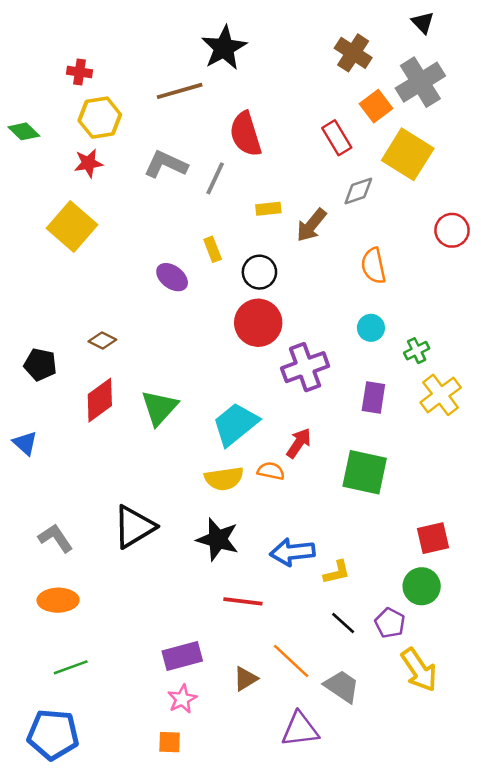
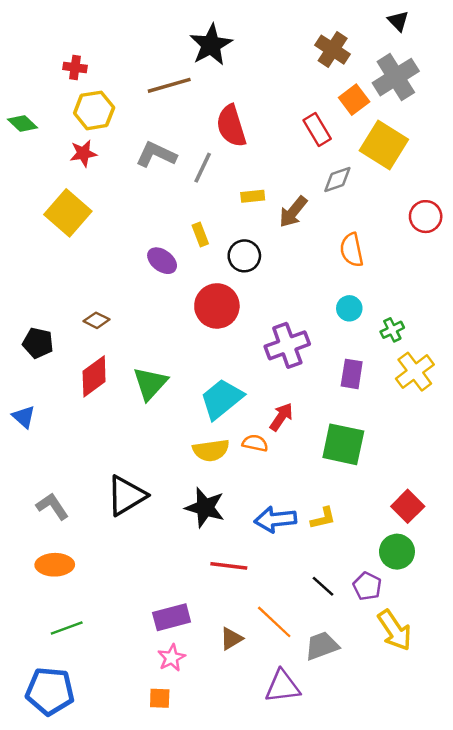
red circle: (258, 323) -> (217, 306), moved
red square: (433, 538) -> (408, 506), turned -32
yellow L-shape: (337, 572) -> (323, 518), moved
gray trapezoid: (342, 686) -> (322, 646), turned -54

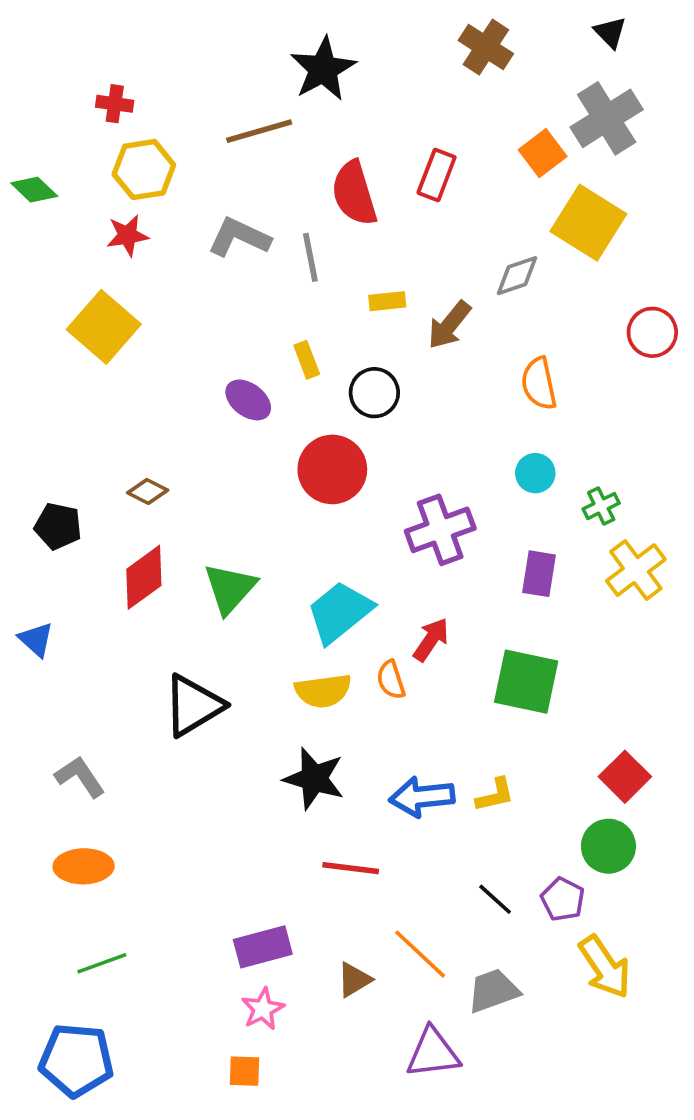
brown cross: (333, 50) -> (486, 47), moved
red rectangle: (317, 129) -> (437, 175), moved, turned 52
gray line: (203, 168) -> (310, 257), turned -36
orange semicircle: (255, 443) -> (391, 680), turned -120
black triangle: (126, 496) -> (193, 705), moved

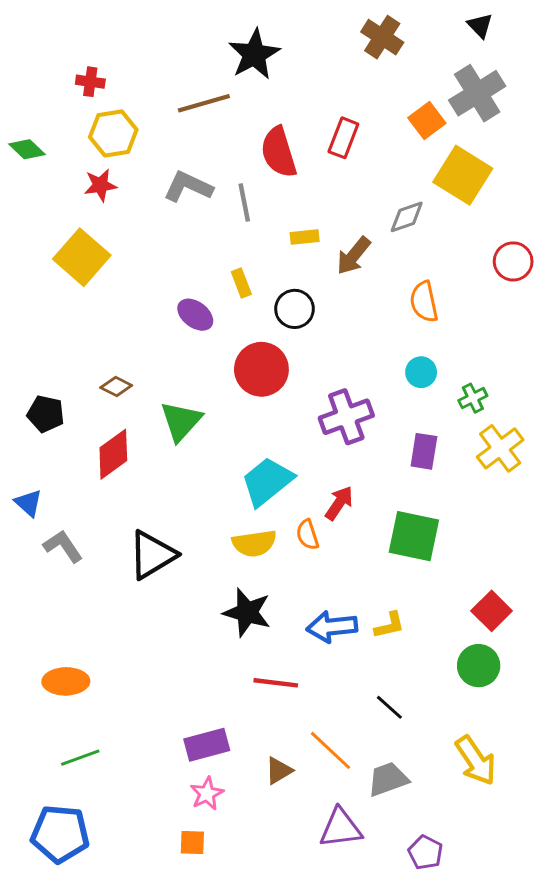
green triangle: (230, 588) -> (181, 421), moved
gray L-shape: (80, 777) -> (63, 546), moved
purple pentagon: (563, 899) -> (425, 853), moved

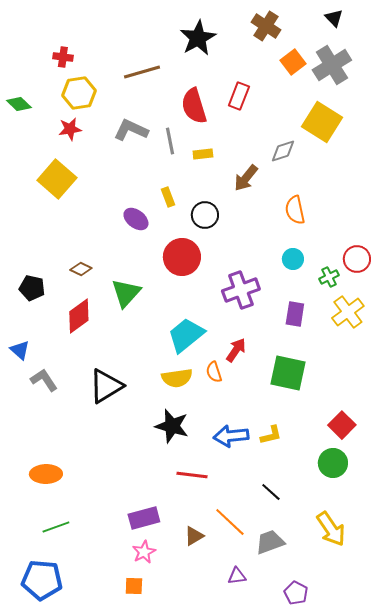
black star: (254, 54) -> (198, 38), moved
orange square: (427, 121) -> (293, 62), moved
yellow rectangle: (305, 237) -> (203, 154), moved
red circle: (513, 261) -> (357, 259), moved
purple triangle: (341, 828) -> (237, 576), size x0.6

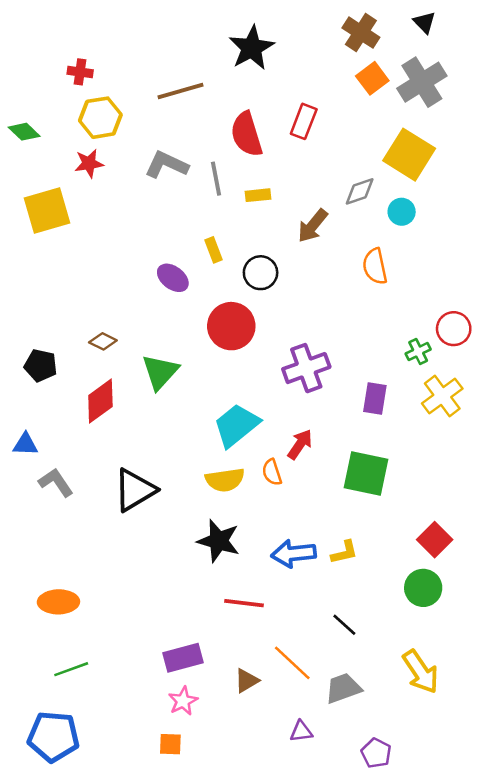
brown cross: (266, 26) -> (361, 33), moved
yellow square: (57, 179) -> (47, 210), moved, turned 33
cyan circle: (293, 259) -> (402, 212), moved
blue triangle: (20, 350) -> (25, 444), turned -40

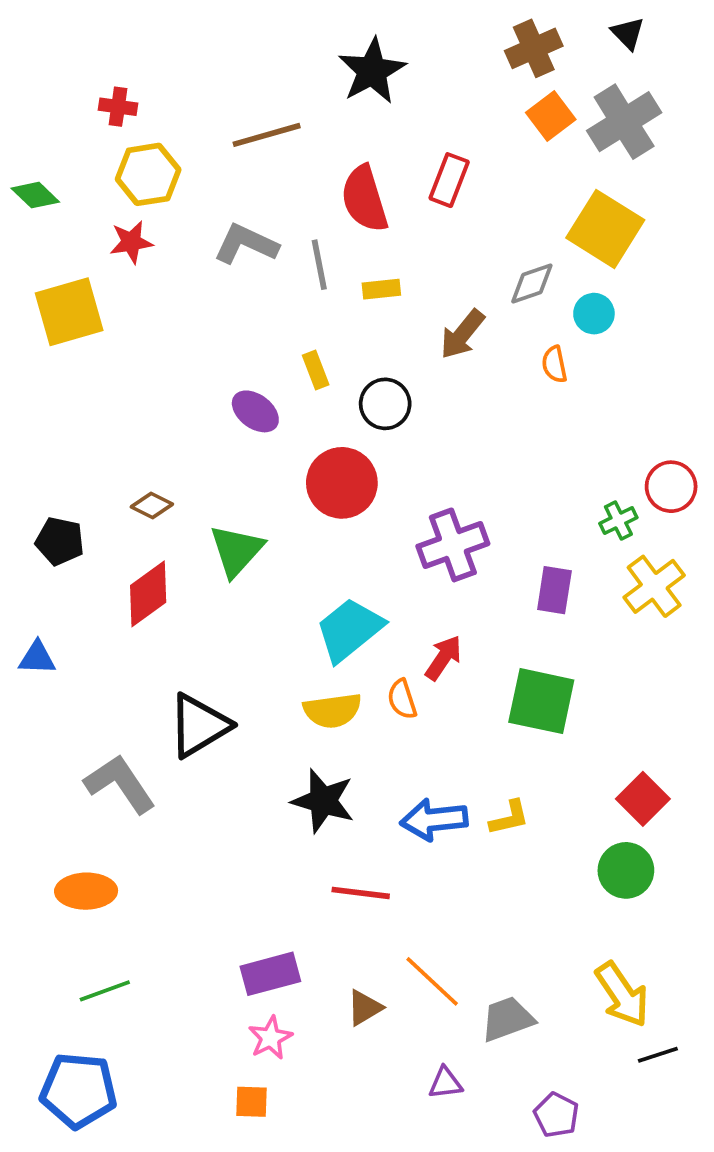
brown cross: (361, 33) -> (534, 48), turned 33
orange semicircle: (375, 266) -> (554, 364), moved, size x0.7
gray L-shape: (56, 482) -> (120, 784), moved, size x1.4
black line: (344, 625) -> (658, 1055), moved, turned -60

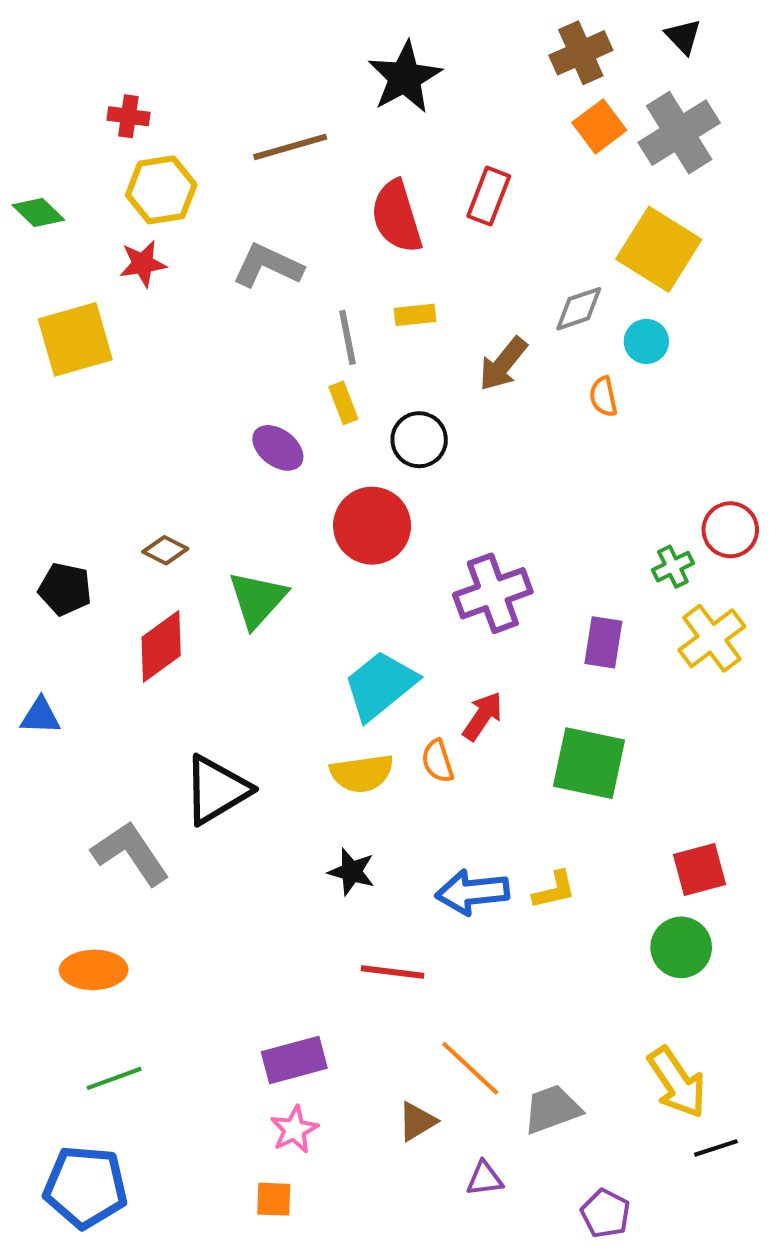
gray line: (319, 265) -> (347, 337), moved
red square: (643, 799) -> (700, 870), turned 30
black star: (323, 801) -> (352, 872), size x0.7
brown triangle: (364, 1008) -> (417, 1121), moved

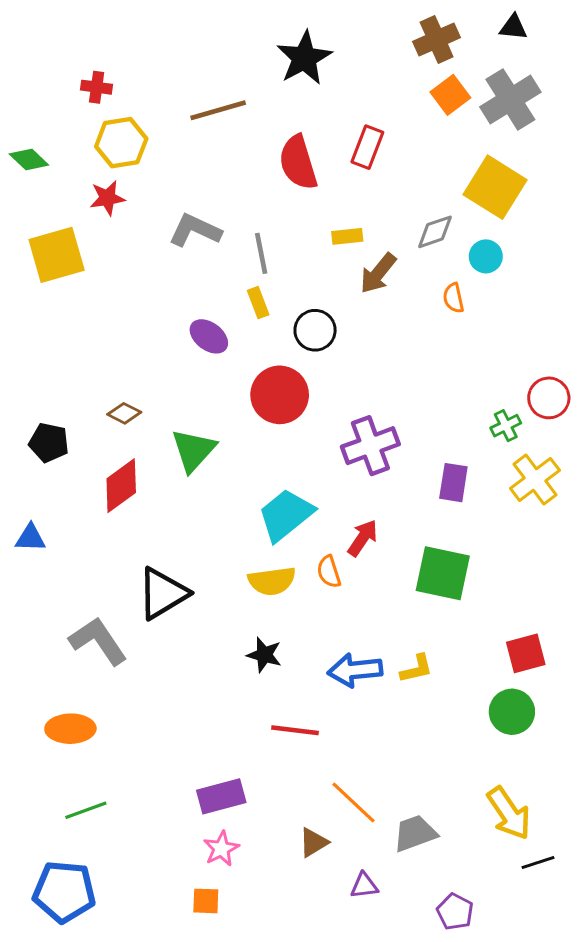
black triangle: (683, 36) -> (513, 27), turned -40
gray L-shape: (268, 266) -> (195, 230), moved
yellow rectangle: (415, 315) -> (347, 236), moved

